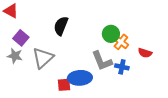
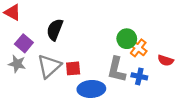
black semicircle: (61, 26) -> (55, 30), moved
gray L-shape: (102, 61) -> (116, 70), turned 35
red square: (64, 85) -> (73, 68), moved

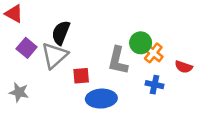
gray star: (17, 64) -> (19, 92), moved
gray triangle: (49, 66) -> (54, 55), moved
gray L-shape: (116, 70) -> (118, 61), moved

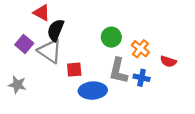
red triangle: (14, 14) -> (42, 13), moved
green circle: (141, 43) -> (111, 37), moved
gray triangle: (54, 55) -> (50, 51), turned -44
gray L-shape: (118, 61) -> (118, 71), moved

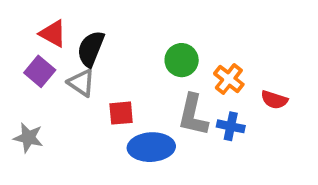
red triangle: (42, 13) -> (53, 34), moved
gray triangle: (50, 51) -> (81, 83), size x0.7

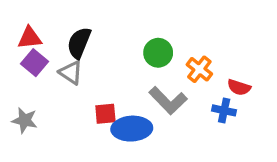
red triangle: (53, 34) -> (30, 38), moved, turned -35
red square: (121, 113) -> (105, 114), moved
gray L-shape: (193, 115) -> (168, 101), turned -57
blue cross: (231, 126) -> (224, 110), moved

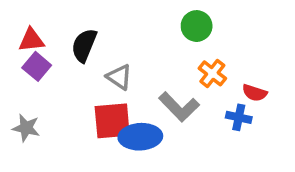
green circle: (158, 53) -> (197, 26), moved
gray triangle: (71, 73) -> (119, 77), moved
red square: (105, 114) -> (112, 121), size x1.6

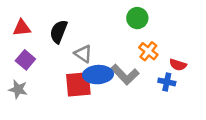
purple square: (37, 66) -> (25, 60), moved
blue ellipse: (140, 137) -> (98, 75), moved

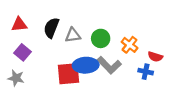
green circle: (137, 18) -> (101, 38), moved
gray triangle: (83, 54) -> (73, 35), moved, turned -42

